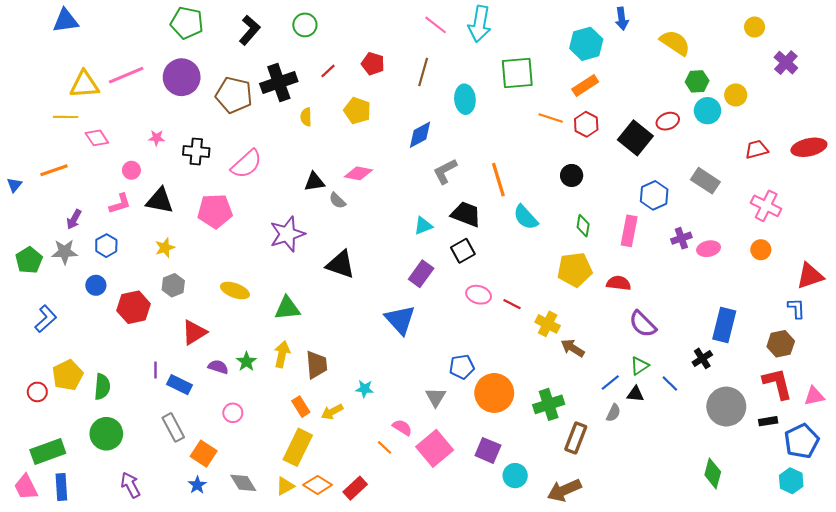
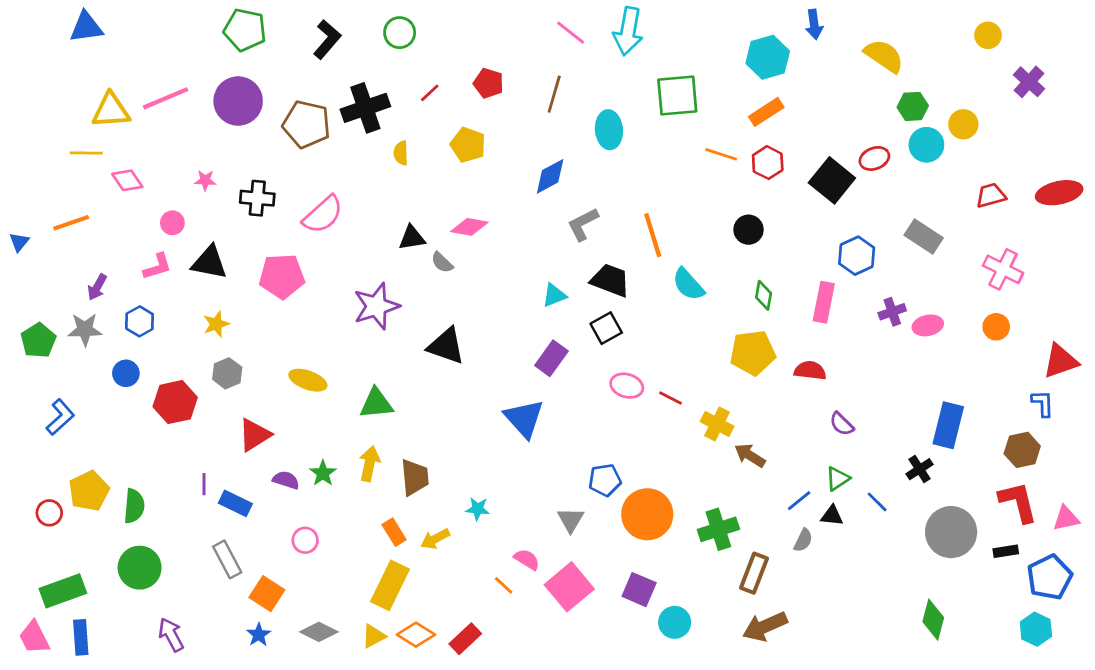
purple semicircle: (643, 324) -> (842, 424), size x0.7
gray diamond: (243, 483) -> (319, 632), turned -32
brown arrow: (564, 490) -> (765, 626), moved

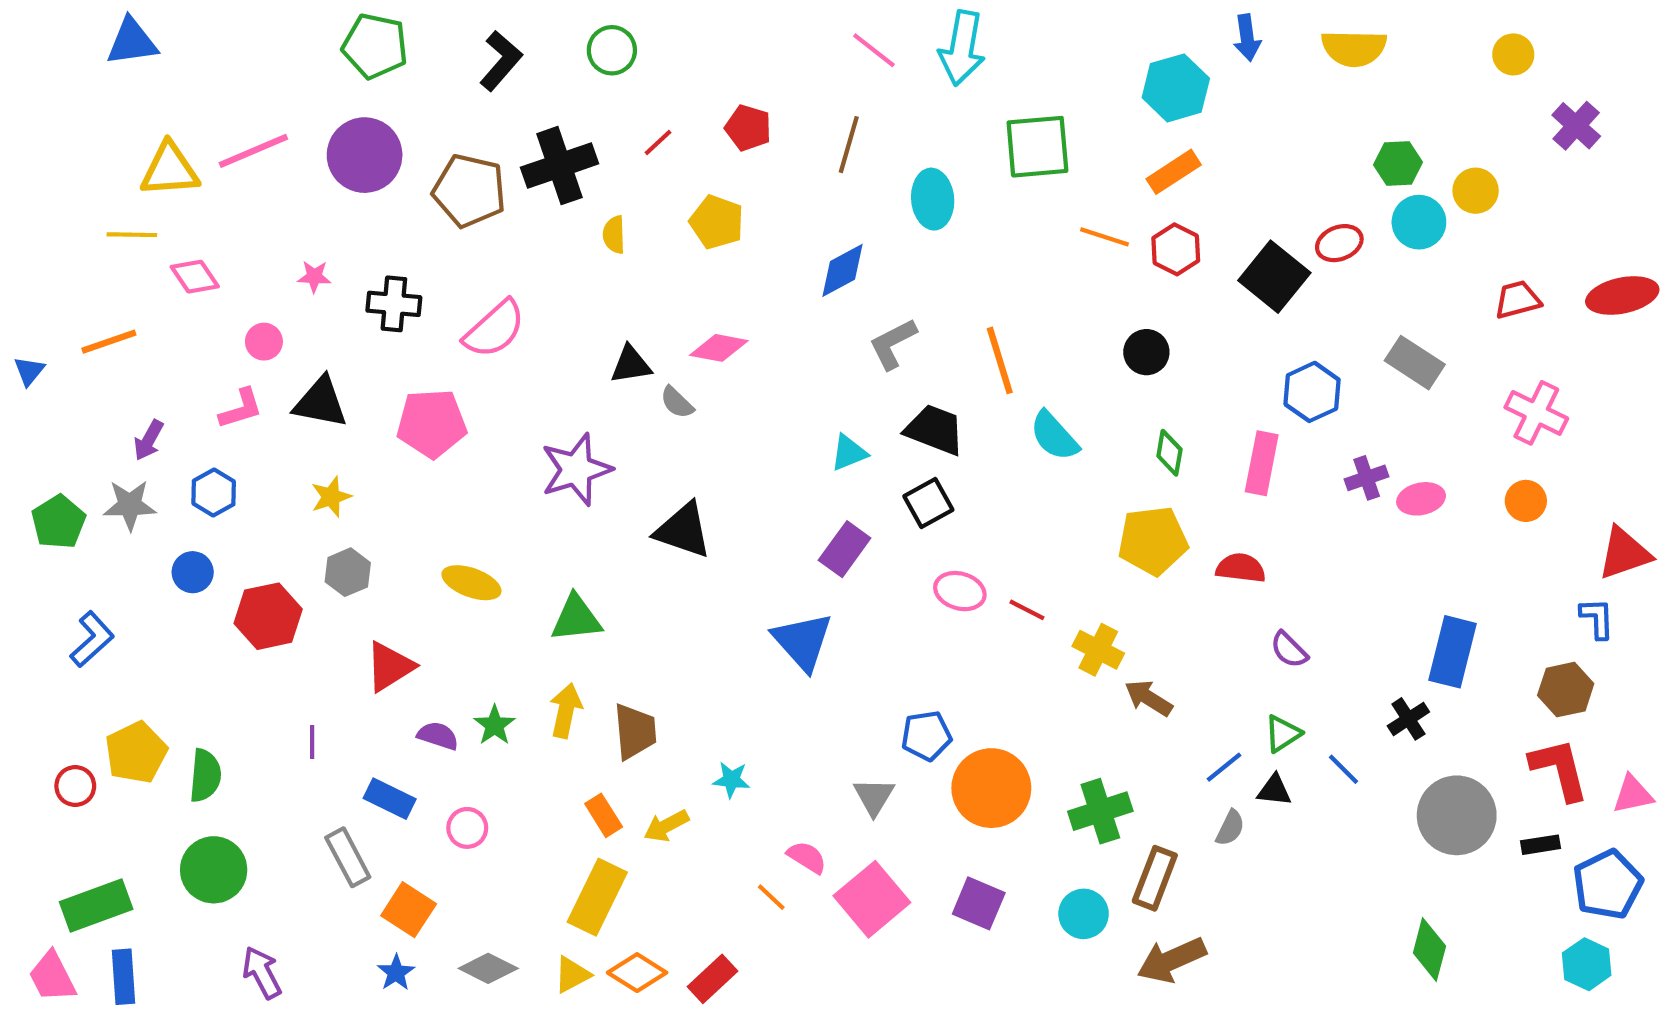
yellow semicircle: (884, 56) -> (1354, 48), moved, turned 147
blue rectangle: (235, 503) -> (390, 799), moved
cyan circle: (675, 622) -> (1084, 914), moved

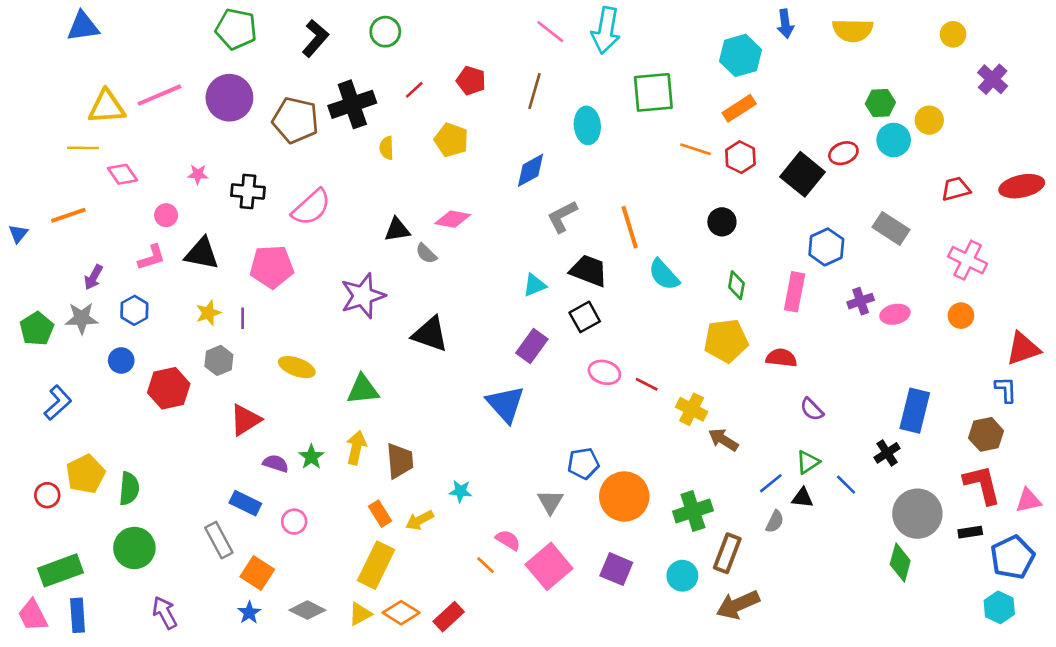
purple line: (312, 742) -> (243, 318), moved
green diamond: (1429, 950) -> (900, 562), moved

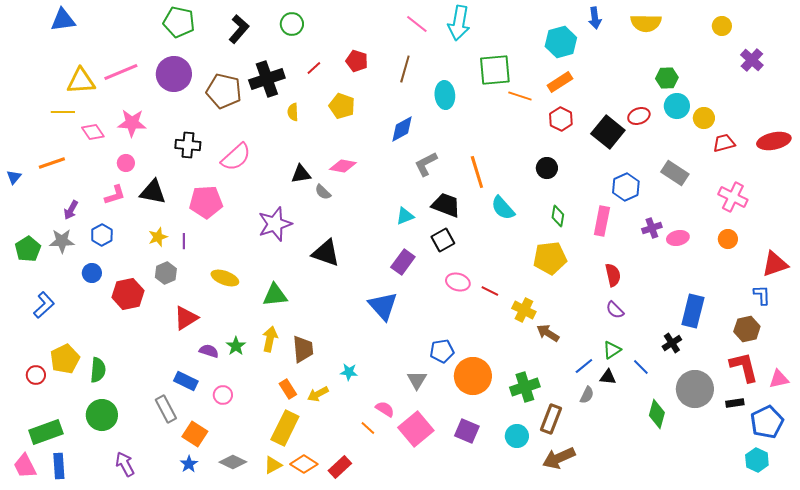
yellow circle: (929, 120) -> (704, 118), moved
orange line: (696, 149) -> (520, 96), moved
pink star: (198, 174) -> (132, 123), moved, size x1.8
red semicircle: (781, 358) -> (613, 275), moved, turned 70
green diamond: (900, 562) -> (657, 414), moved

